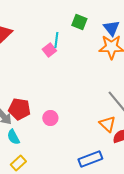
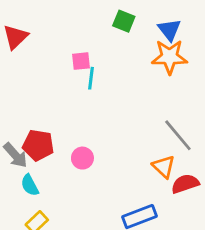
cyan line: (56, 40) -> (91, 78), moved
pink square: (49, 50) -> (81, 61), turned 32

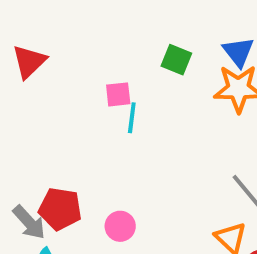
green square: (124, 21) -> (176, 60), moved

